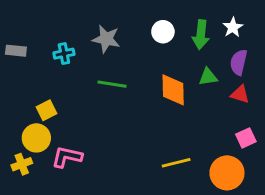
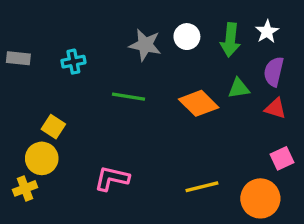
gray star: (106, 39) -> (145, 45), moved
orange diamond: (173, 90) -> (199, 103), turned -44
yellow square: (47, 110) -> (53, 127), turned -30
pink L-shape: (67, 157) -> (112, 178), moved

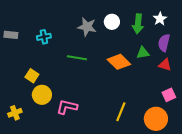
yellow circle: (42, 158) -> (42, 95), moved
yellow line: (202, 187) -> (121, 112), turned -54

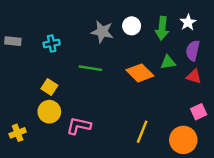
yellow square: (32, 76) -> (49, 87), moved

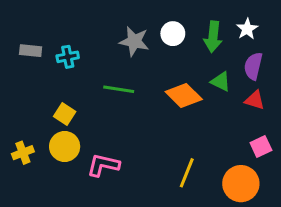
gray rectangle: (13, 41) -> (31, 51), moved
green triangle: (168, 62) -> (221, 82), turned 35
yellow cross: (18, 133) -> (23, 153), moved

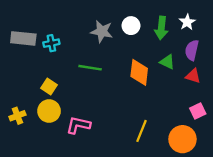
gray rectangle: (31, 51) -> (23, 38), size x1.5
orange diamond: (184, 95) -> (139, 72), turned 52

